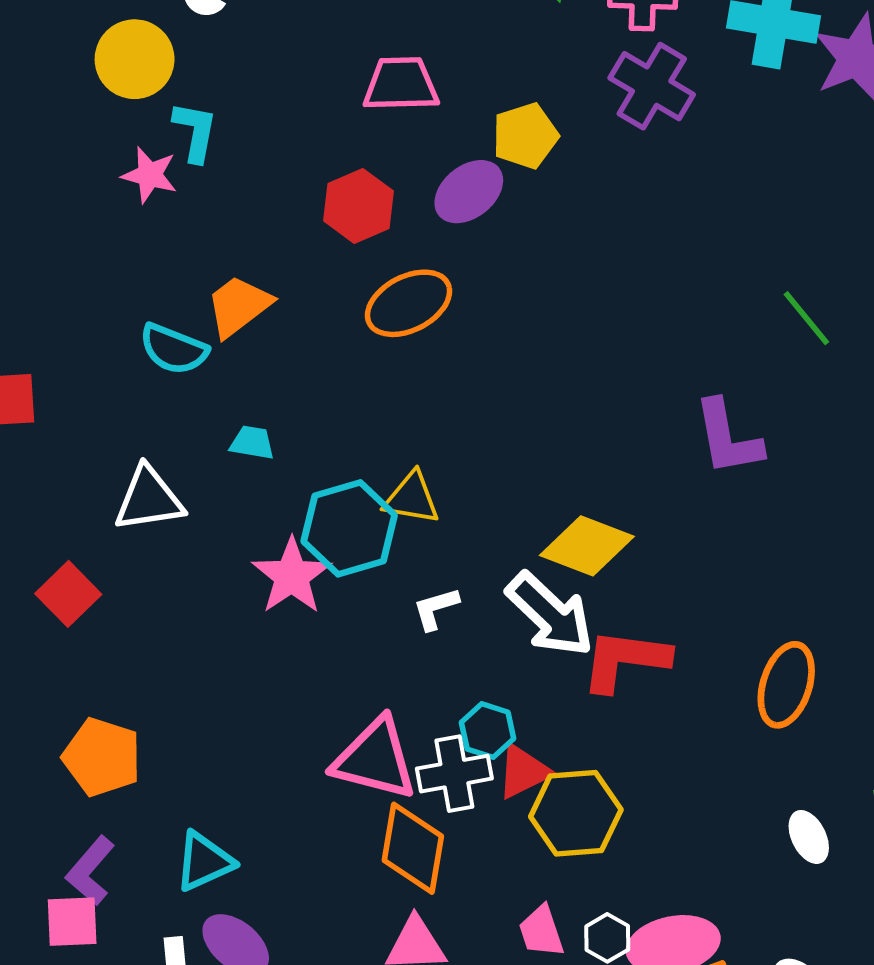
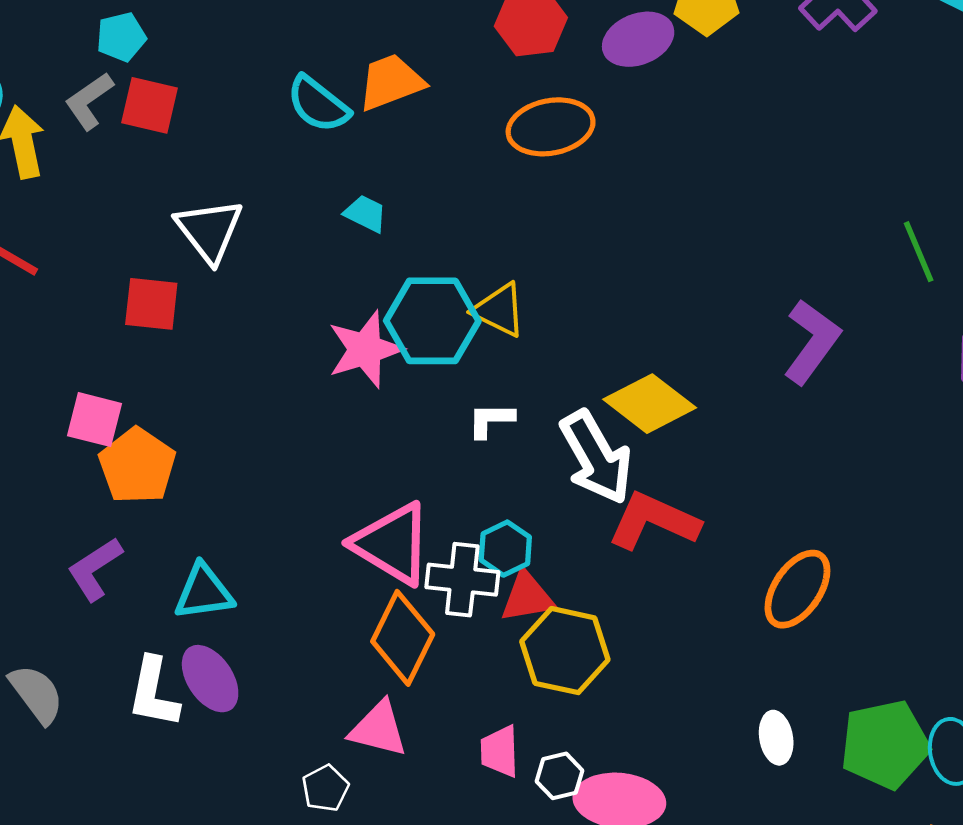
purple L-shape: (728, 438) -> (812, 342), turned -150
white triangle: (149, 499) -> (209, 230), moved, turned 44
red square: (68, 594) -> (151, 304), turned 34
pink square: (72, 922) -> (95, 420), moved

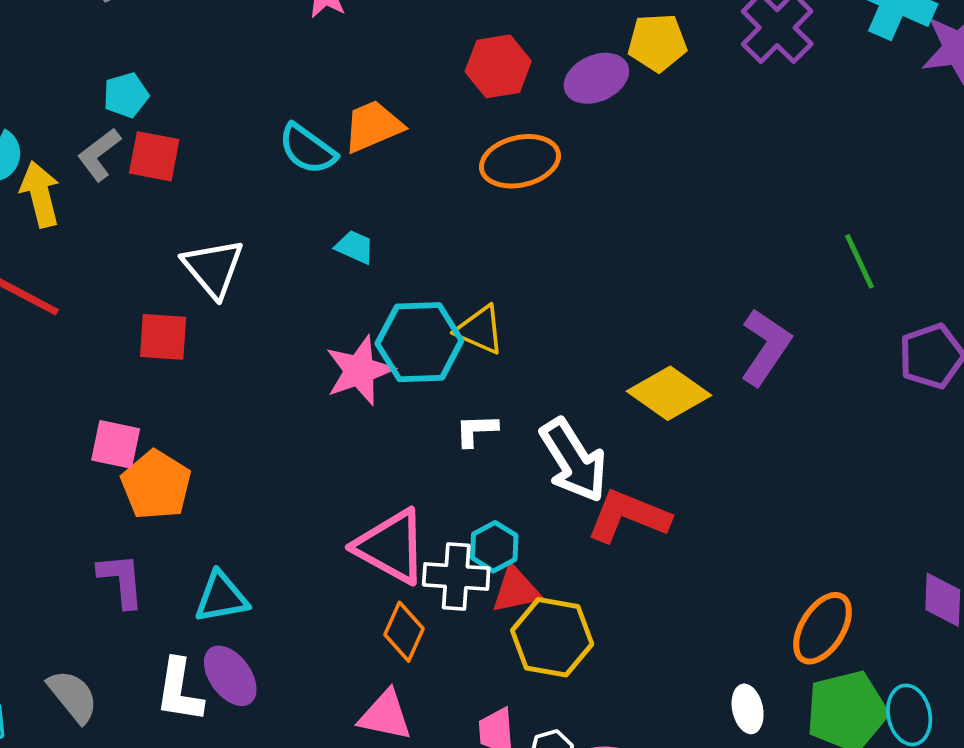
yellow diamond: (650, 404) -> (669, 393), moved
purple L-shape: (95, 569) -> (121, 580), turned 120
orange ellipse: (797, 589) -> (823, 628), moved
orange diamond: (403, 638) -> (404, 632), size x0.7

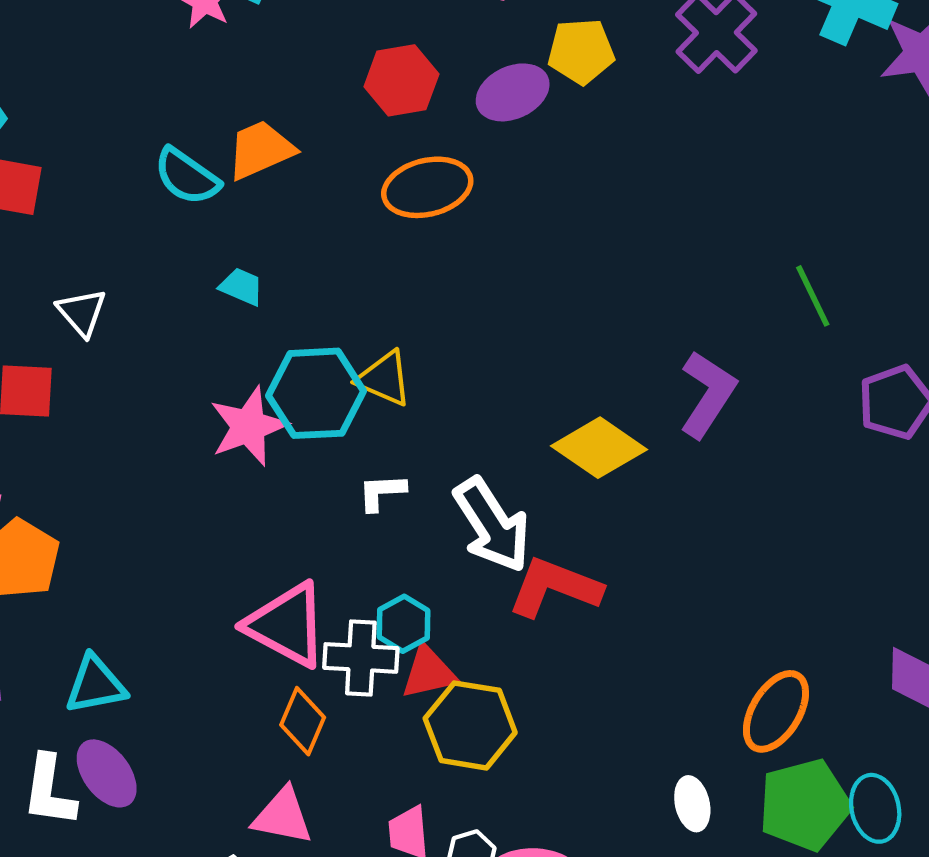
white triangle: (213, 268) -> (82, 312), size x0.7

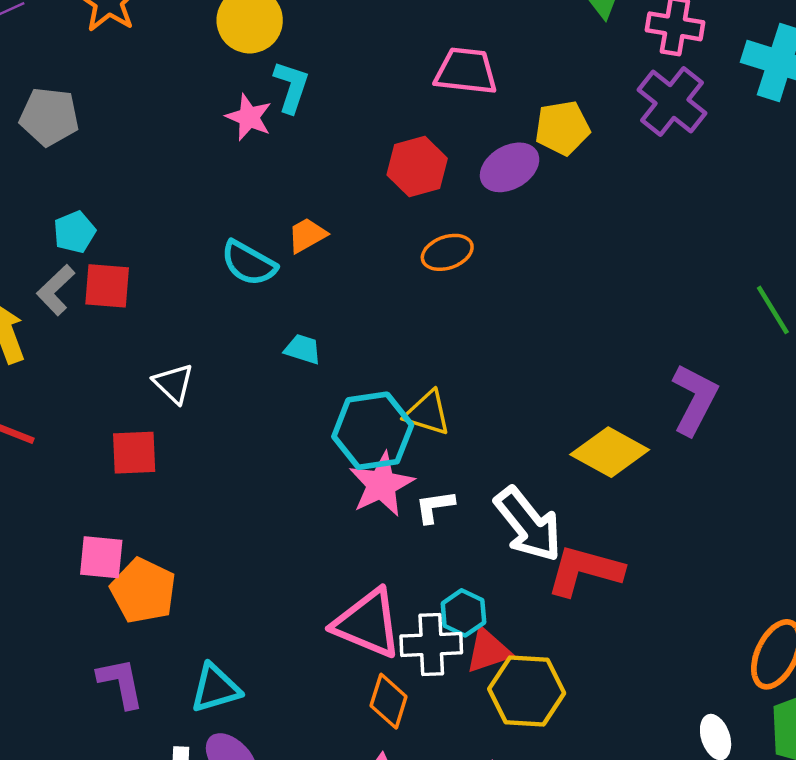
orange trapezoid: (261, 150) -> (307, 235), size x0.7
orange ellipse: (427, 187) -> (447, 252), size x0.7
pink star: (249, 426) -> (381, 484), moved

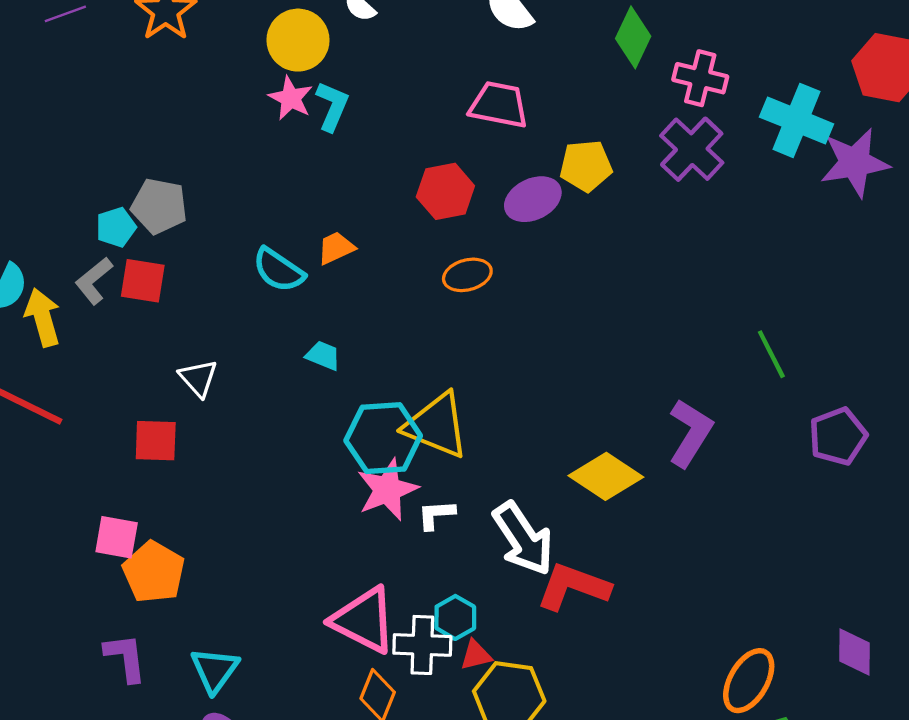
gray pentagon: (49, 117) -> (159, 206), moved
pink star: (249, 117) -> (291, 98), moved
yellow triangle: (428, 413) -> (437, 425), size x1.5
red triangle: (488, 651) -> (476, 655), size x0.7
cyan triangle: (215, 688) -> (215, 670), turned -42

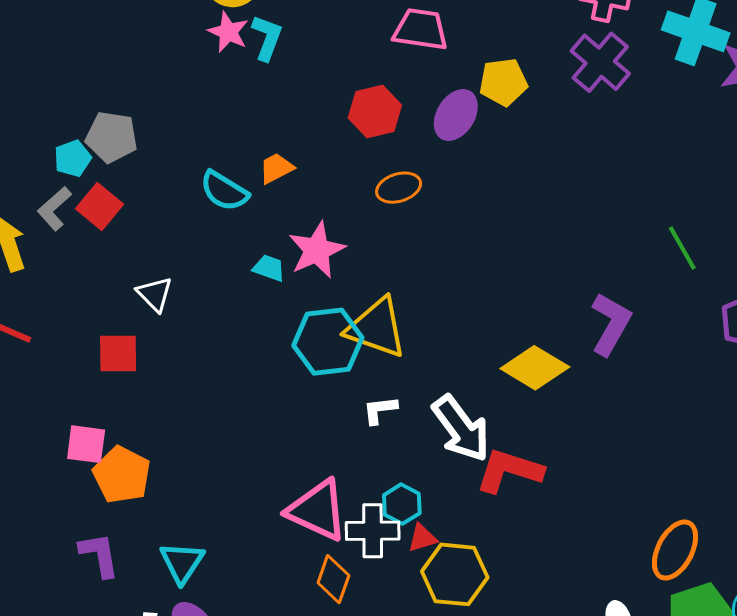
purple ellipse: (533, 199) -> (456, 115), turned -30
red square: (143, 281) -> (99, 207), turned 33
pink star: (387, 490) -> (317, 250), moved

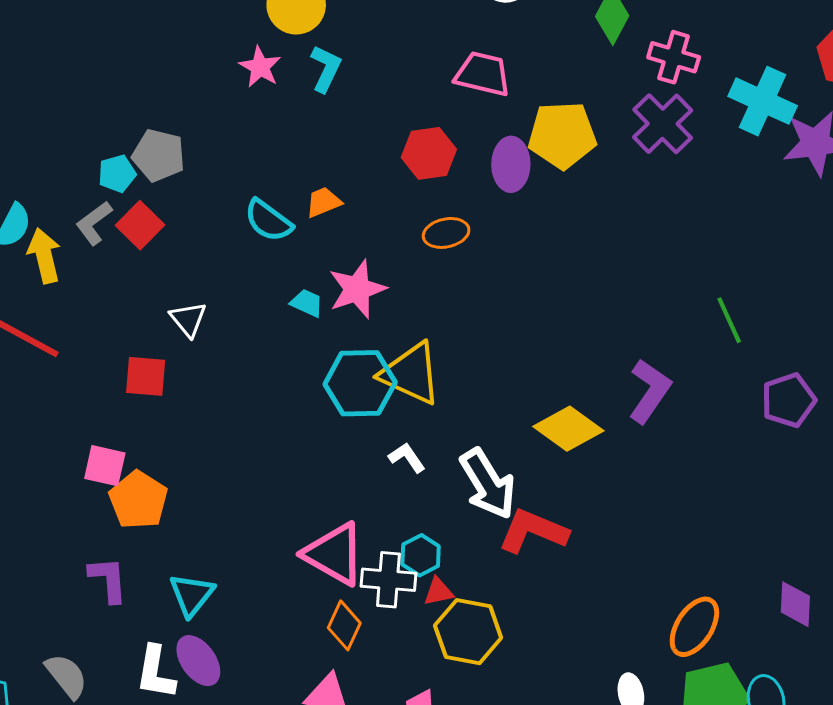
pink star: (228, 32) -> (260, 67), moved
yellow pentagon: (503, 82) -> (562, 135), size x1.4
purple ellipse: (456, 115) -> (511, 164), turned -36
white L-shape: (380, 410) -> (407, 458), turned 57

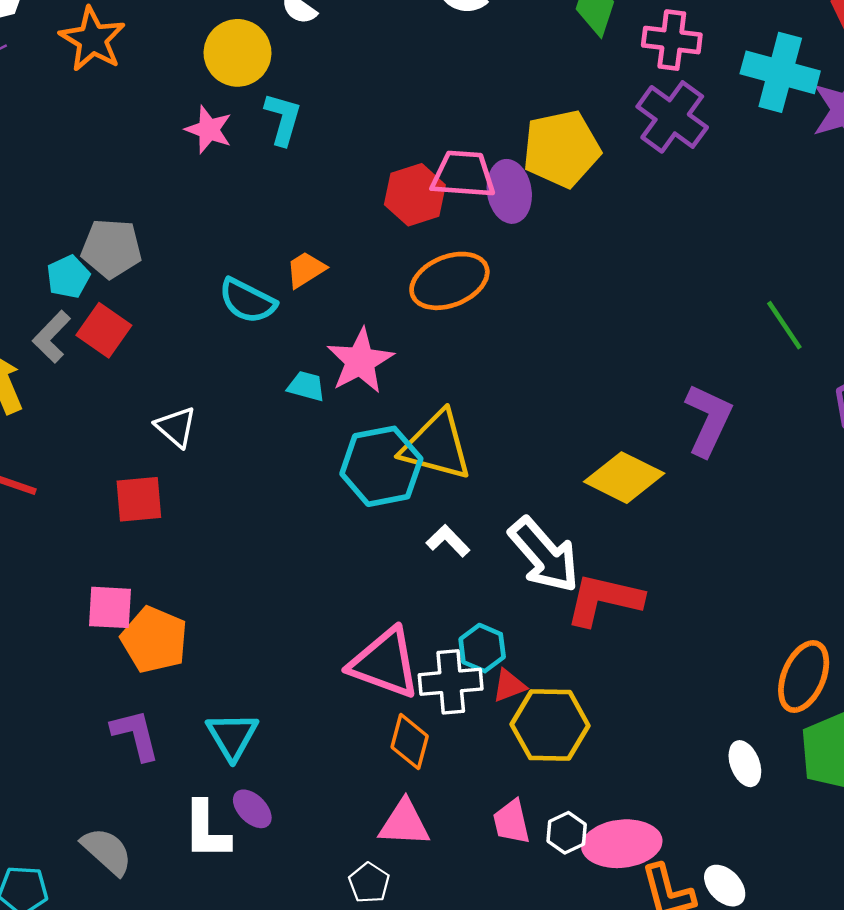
pink trapezoid: (483, 74) -> (463, 174), moved
orange ellipse: (446, 233) -> (449, 281), size x1.5
purple ellipse: (198, 661) -> (252, 809), size x0.7

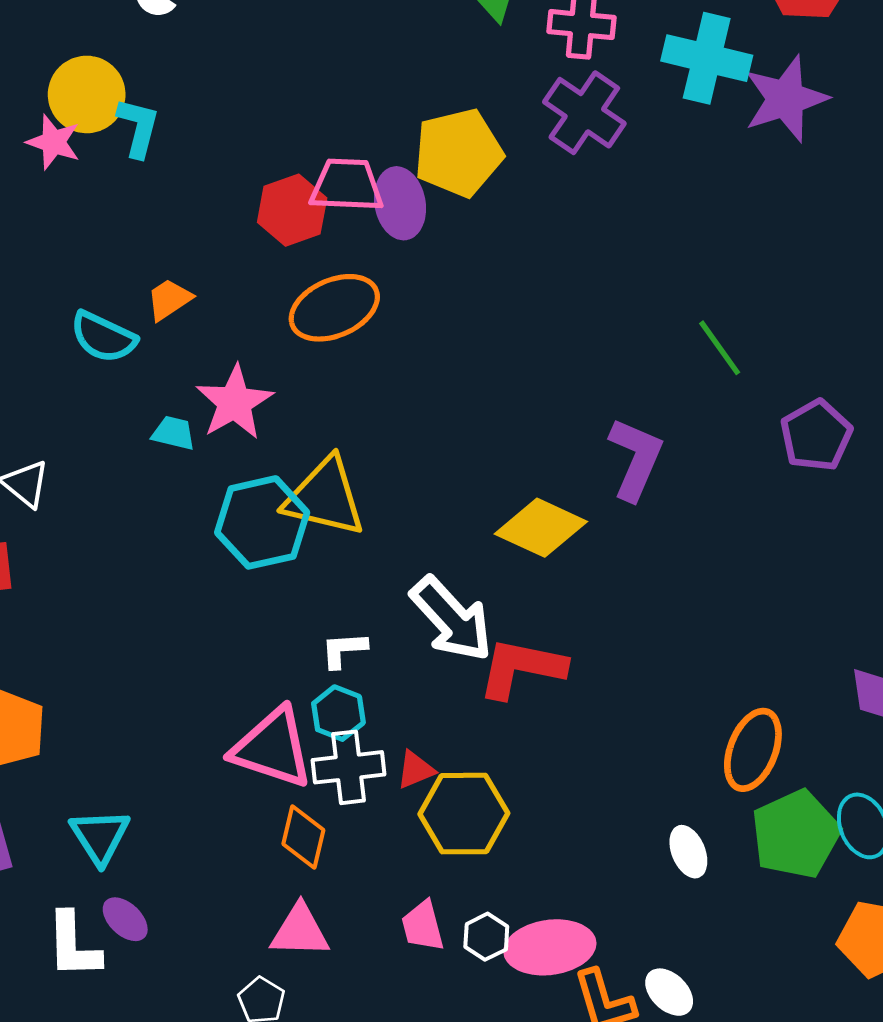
yellow circle: (238, 53) -> (87, 94), moved
white L-shape: (448, 541) -> (344, 650), moved, turned -48
cyan hexagon: (482, 648) -> (338, 713), moved

